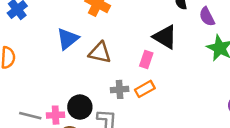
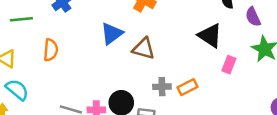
pink rectangle: (146, 60) -> (229, 65), moved

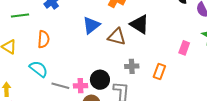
black triangle: (210, 36) -> (139, 24), moved
orange rectangle: (187, 87) -> (159, 71), moved, turned -42
cyan semicircle: (17, 90) -> (39, 69), moved

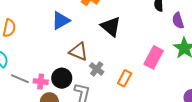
brown triangle: (117, 37) -> (78, 52), moved
pink rectangle: (184, 48) -> (154, 57), size x1.5
gray cross: (132, 66) -> (97, 69), turned 32

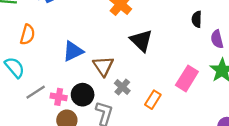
blue triangle: (61, 20) -> (73, 51), moved
brown triangle: (78, 52) -> (103, 66), turned 30
gray line: (20, 79) -> (36, 92), turned -60

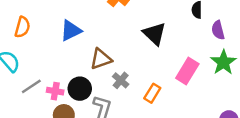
black triangle: (141, 41) -> (154, 34), moved
blue triangle: (73, 51) -> (71, 31), moved
brown triangle: (103, 66) -> (101, 59), turned 45

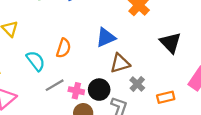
orange semicircle: (22, 27) -> (64, 48), moved
blue triangle: (71, 31) -> (106, 37), moved
orange rectangle: (152, 93) -> (166, 97), turned 42

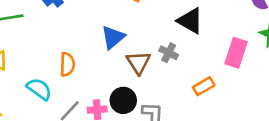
brown triangle: (120, 63) -> (138, 63), turned -30
gray cross: (137, 84) -> (169, 53), moved

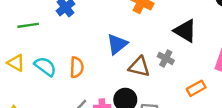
brown triangle: (138, 63) -> (139, 67), turned -45
cyan semicircle: (39, 89) -> (45, 66), moved

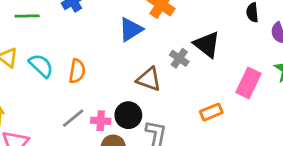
blue triangle: (117, 44) -> (131, 29), moved
gray cross: (166, 58) -> (179, 58), moved

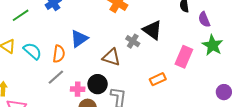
green line: (27, 16) -> (21, 15), turned -30
blue triangle: (131, 29) -> (79, 39), moved
gray line: (73, 118) -> (56, 77), moved

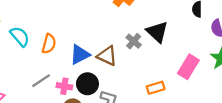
blue triangle: (79, 39) -> (80, 55), moved
gray line: (56, 77) -> (41, 81), moved

